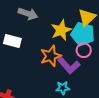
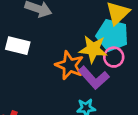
yellow star: (61, 30) -> (93, 49), moved, turned 30
orange star: (51, 56) -> (69, 65), turned -30

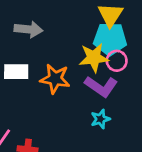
orange star: (69, 65) -> (55, 79), moved

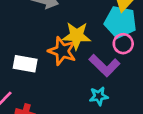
yellow star: (94, 58) -> (77, 36), moved
white rectangle: (16, 72) -> (25, 64), moved

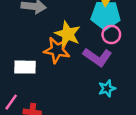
yellow star: (77, 36) -> (68, 34), turned 30
cyan star: (99, 96) -> (107, 88), moved

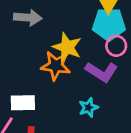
white rectangle: (25, 67) -> (23, 103), moved
cyan star: (107, 88) -> (88, 107), moved

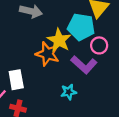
cyan pentagon: (109, 24) -> (81, 27), moved
white rectangle: (23, 103) -> (16, 80), turned 72

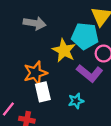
orange star: (47, 54) -> (35, 73), moved, turned -30
white rectangle: (16, 80) -> (43, 92), moved

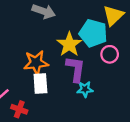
purple L-shape: (90, 73) -> (76, 69), moved, turned -130
cyan star: (76, 101) -> (85, 89), moved

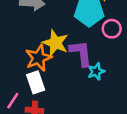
yellow star: (69, 44) -> (55, 43), moved
white rectangle: (40, 83) -> (36, 82), moved

